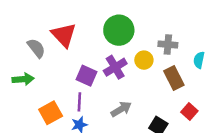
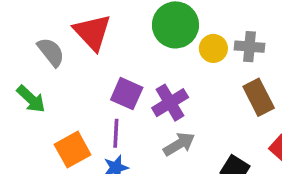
yellow circle: (144, 60) -> (213, 48), moved
purple cross: (115, 67) -> (170, 103), moved
green arrow: (23, 79) -> (31, 99), turned 48

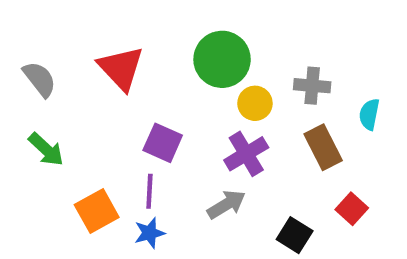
yellow circle: (213, 48) -> (255, 103), moved
gray semicircle: (51, 52) -> (40, 79), moved
purple cross: (170, 103) -> (246, 154), moved

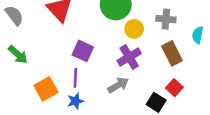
red square: (352, 209) -> (174, 88), moved

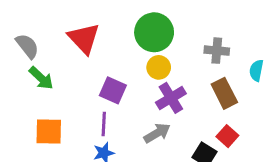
yellow circle: (134, 29) -> (159, 67), moved
green arrow: (18, 55) -> (41, 78), moved
orange square: (46, 89) -> (49, 132), moved, turned 30

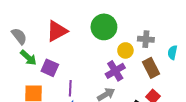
red triangle: (84, 38) -> (57, 31), turned 45
yellow circle: (159, 67) -> (125, 50), moved
purple square: (113, 90) -> (50, 68), moved

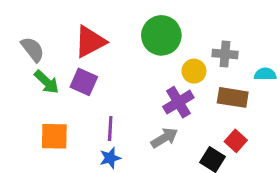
cyan semicircle: (172, 52) -> (265, 74), turned 80
purple square: (50, 68) -> (84, 82), moved
brown rectangle: (151, 68) -> (233, 97), turned -54

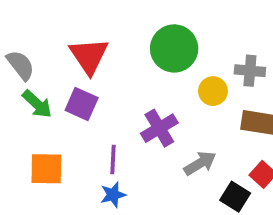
red triangle: (90, 42) -> (89, 56), turned -36
purple cross: (178, 102) -> (159, 128), moved
gray arrow: (164, 138) -> (200, 163), moved

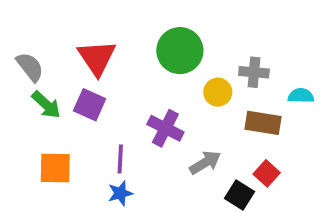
purple cross: (159, 128) -> (165, 128), turned -32

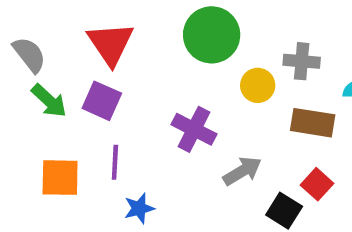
purple line: (120, 159) -> (115, 162), moved

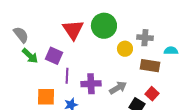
red triangle: (111, 44) -> (73, 30), moved
purple cross: (194, 129) -> (91, 84), moved, turned -30
purple line: (115, 162) -> (67, 76), moved
orange square: (60, 178) -> (46, 97), moved

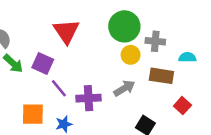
green circle: (104, 26) -> (124, 26), moved
purple line: (67, 76) -> (59, 88), turned -42
gray arrow: (118, 88) -> (124, 88), moved
red square: (152, 94) -> (182, 106), moved

